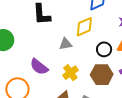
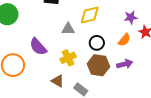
black circle: (104, 49) -> (97, 43), moved

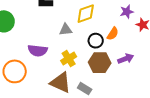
orange semicircle: (124, 40) -> (113, 34), moved
purple semicircle: (38, 47) -> (38, 51), turned -36
brown triangle: (58, 81) -> (61, 83), size x1.6

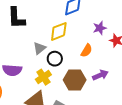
gray triangle: (66, 30) -> (39, 48), turned -32
black circle: (96, 41) -> (55, 59), moved

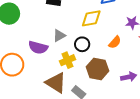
gray triangle: (39, 48) -> (59, 36), moved
purple arrow: (100, 75) -> (129, 77), moved

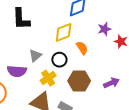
orange semicircle: (115, 42) -> (82, 48), moved, turned -64

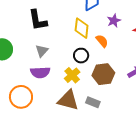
purple star: (104, 29) -> (114, 21), moved
yellow diamond: (64, 32) -> (82, 28), turned -55
gray triangle: (35, 55) -> (42, 51), moved

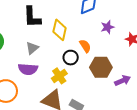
yellow diamond: (82, 28) -> (60, 30), moved
orange semicircle: (102, 41) -> (85, 46), moved
brown hexagon: (103, 74) -> (101, 67), moved

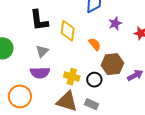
black circle: (71, 58) -> (94, 80), moved
yellow cross: (59, 76) -> (72, 77), turned -35

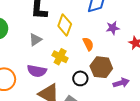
purple semicircle: (40, 73) -> (37, 71), moved
yellow cross: (72, 77) -> (60, 57), moved

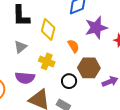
purple star: (113, 28) -> (96, 28), size x1.6

